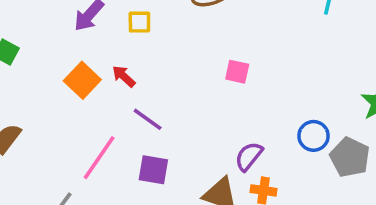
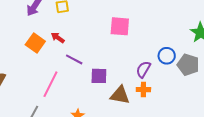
pink square: (237, 72) -> (120, 26), size x1.5
purple semicircle: (249, 156) -> (143, 69), moved
purple square: (153, 170) -> (99, 76), moved

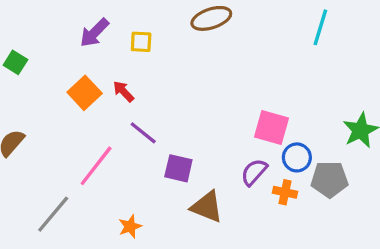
pink square: (120, 26) -> (271, 128), moved
gray pentagon: (188, 65) -> (329, 179), turned -30
orange cross: (143, 90) -> (285, 192), moved

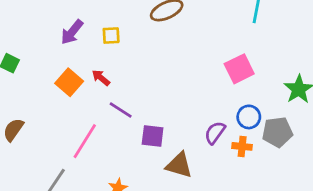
pink square: (271, 128) -> (239, 69), moved, turned -36

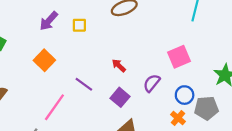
red arrow: (101, 78) -> (119, 66), moved
purple semicircle: (215, 133) -> (152, 83), moved
purple square: (153, 136) -> (120, 97), moved, turned 30
orange cross: (242, 146) -> (178, 118), turned 32

